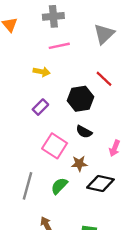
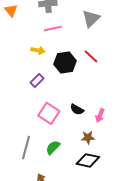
black hexagon: (80, 99) -> (65, 62), moved
black semicircle: (84, 132) -> (77, 109), moved
brown star: (79, 164) -> (88, 137), moved
black diamond: (100, 184) -> (88, 160), moved

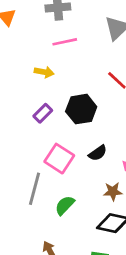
black hexagon: (65, 62) -> (81, 109), moved
black semicircle: (77, 109) -> (98, 153), turned -64
gray line: (26, 147) -> (35, 189), moved

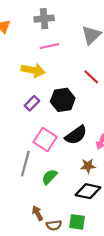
yellow arrow: (44, 72) -> (33, 70), size x1.5
black semicircle: (98, 153) -> (76, 135), size x1.5

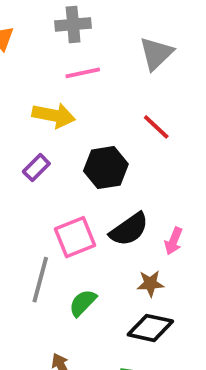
purple rectangle: (32, 103) -> (36, 168), moved
pink square: (45, 139) -> (75, 237), turned 35

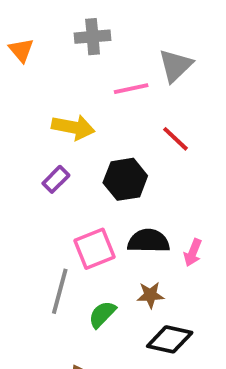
pink line: (83, 73) -> (131, 89), moved
black semicircle: (129, 229) -> (148, 241), turned -144
brown star: (150, 284) -> (150, 295), moved

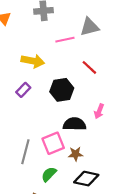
gray triangle: (175, 66) -> (89, 27), turned 30
pink square: (94, 249) -> (53, 143), moved
pink arrow: (193, 253) -> (99, 111), moved
green semicircle: (102, 314) -> (49, 174), moved

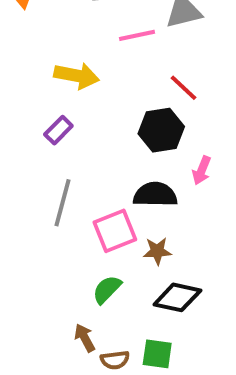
black hexagon: (62, 90) -> (161, 130), moved
gray line: (25, 152) -> (62, 203), moved

